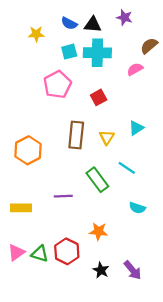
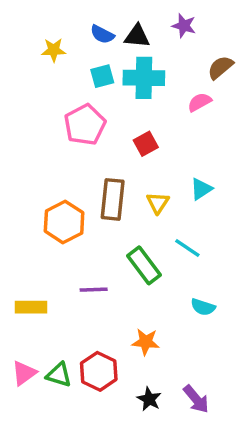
orange hexagon: (28, 150) -> (64, 222), moved

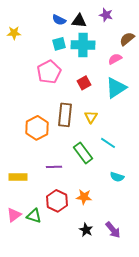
yellow star: (54, 50) -> (14, 33), moved
cyan triangle: (201, 189) -> (116, 88), moved, size x1.6
red hexagon: (99, 371) -> (57, 201), moved

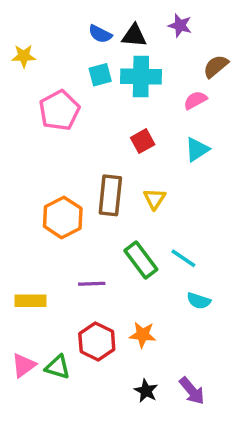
pink pentagon: (49, 72) -> (59, 110), moved
cyan triangle: (116, 88) -> (197, 150), size x0.7
cyan line: (108, 143) -> (183, 258), moved

